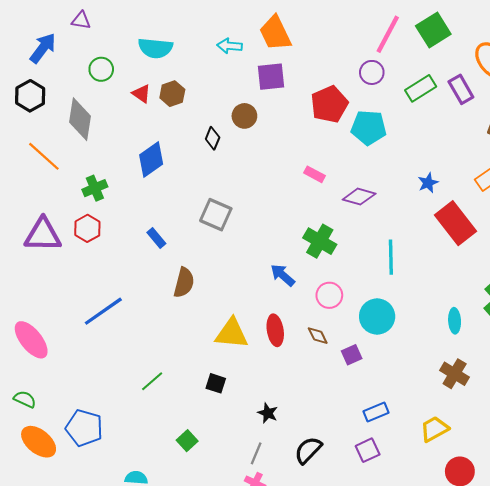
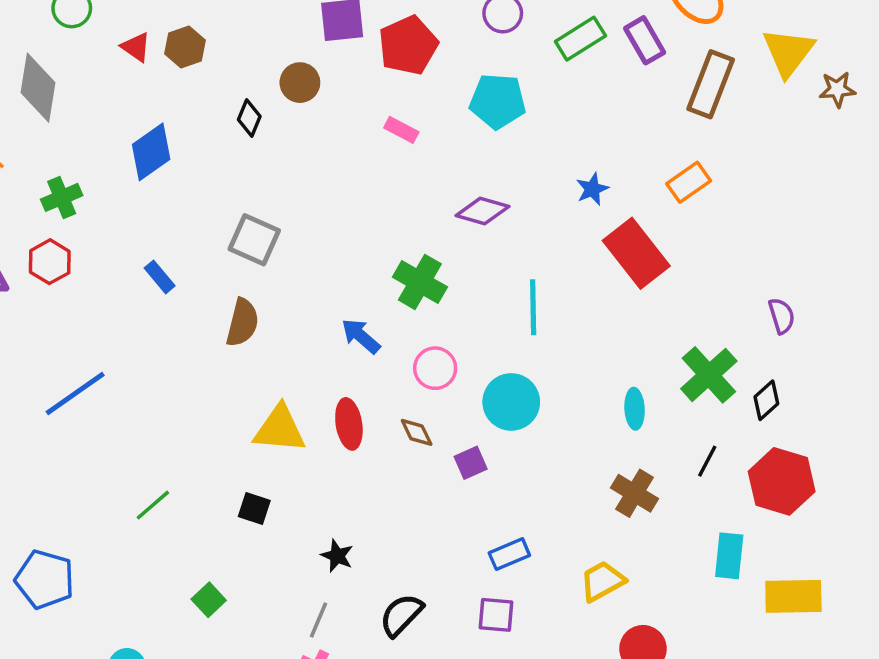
red pentagon: (329, 104) -> (408, 45), moved
pink rectangle: (314, 174) -> (401, 130), moved
brown semicircle: (184, 283) -> (242, 323), moved
purple square: (368, 450) -> (496, 615), turned 30

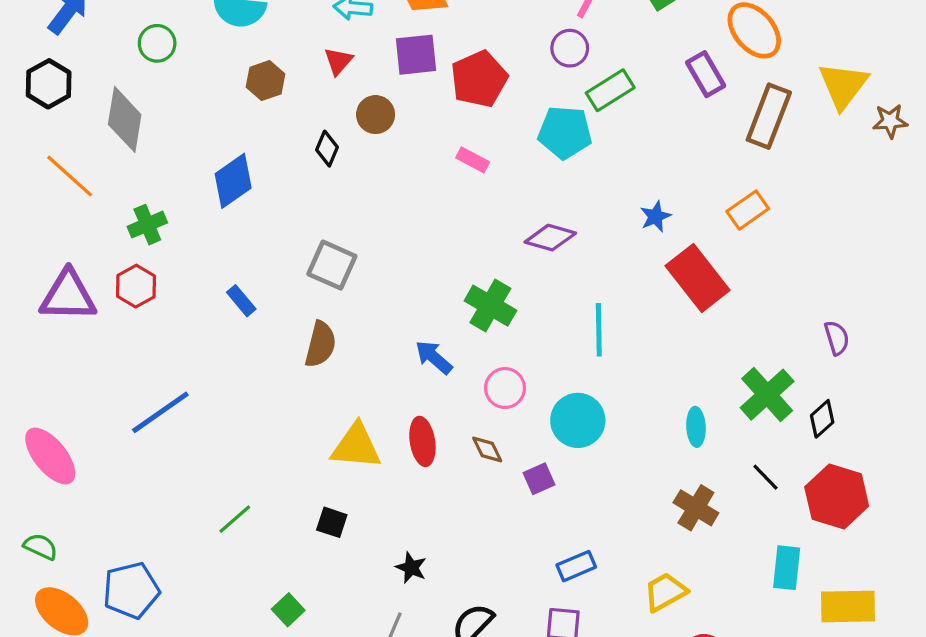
green rectangle: (580, 39) -> (610, 90), moved
red triangle: (136, 47) -> (338, 61), moved, turned 36
black line: (707, 461) -> (766, 477), turned -72
blue pentagon: (45, 579) -> (131, 590), turned -30

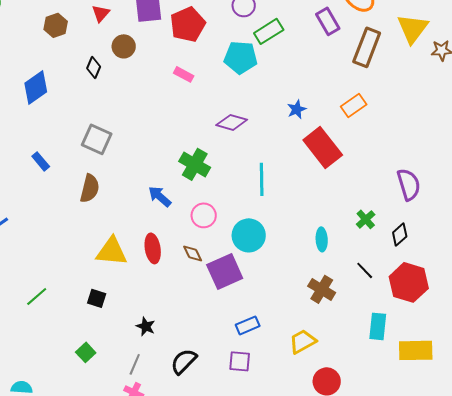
purple semicircle: (837, 338) -> (409, 184), size x1.5
green cross: (767, 395) -> (366, 219), size x0.6
purple square: (539, 479) -> (225, 271), size x1.8
green square: (288, 610) -> (86, 352), moved

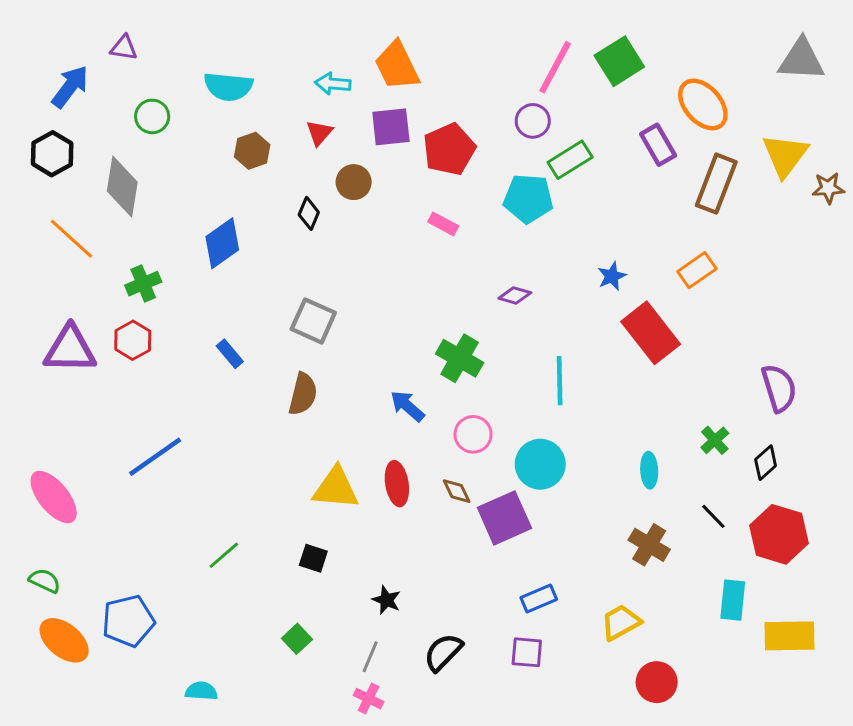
purple diamond: (232, 122) -> (515, 296), size x0.7

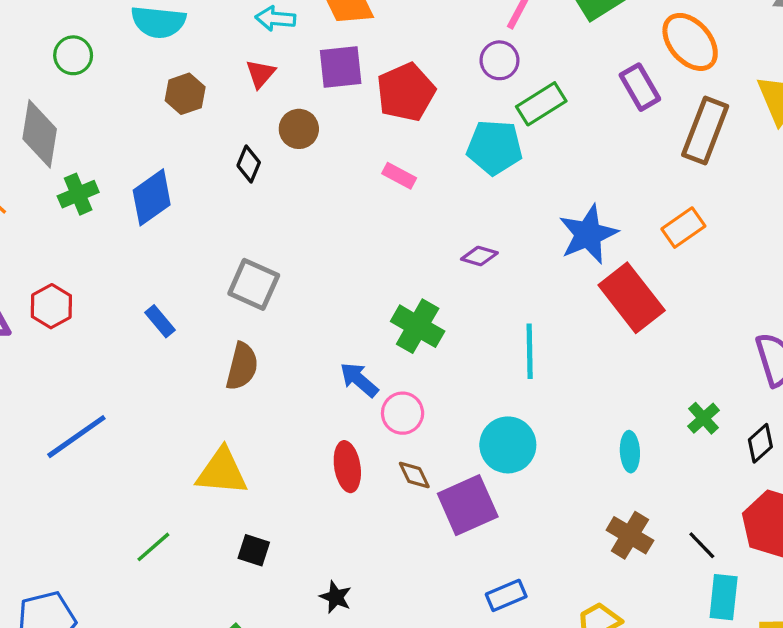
blue star: (612, 276) -> (588, 234), size x1.8
green cross: (143, 284) -> (78, 194), moved
pink circle: (473, 434) -> (403, 413), moved
yellow triangle: (336, 488) -> (222, 472), moved
black line: (713, 516) -> (702, 545), moved

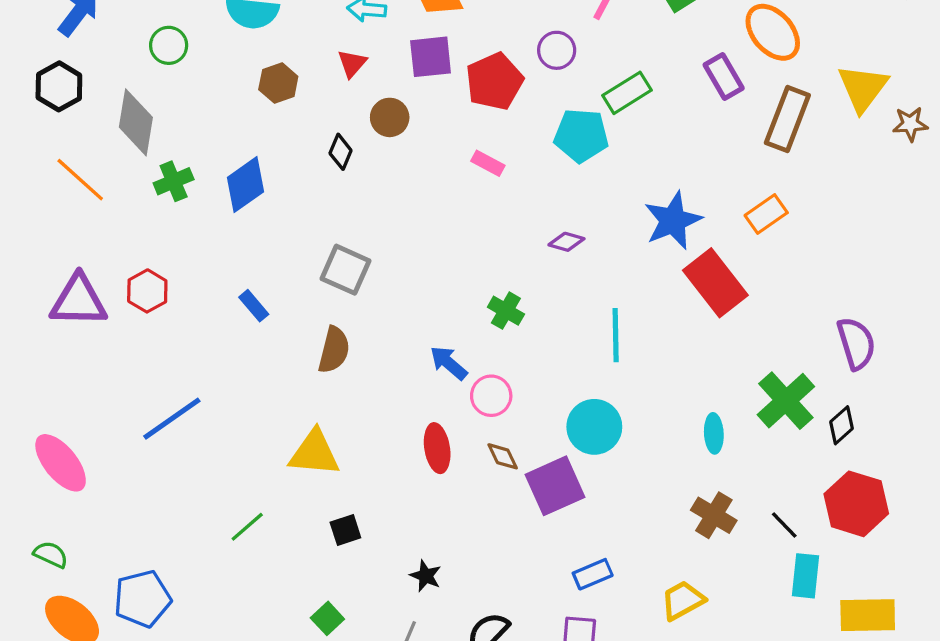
purple circle: (500, 60) -> (557, 50), moved
green cross: (418, 326) -> (506, 311), size x0.7
green cross: (703, 418) -> (786, 401), size x1.8
black square: (254, 550) -> (345, 530), turned -36

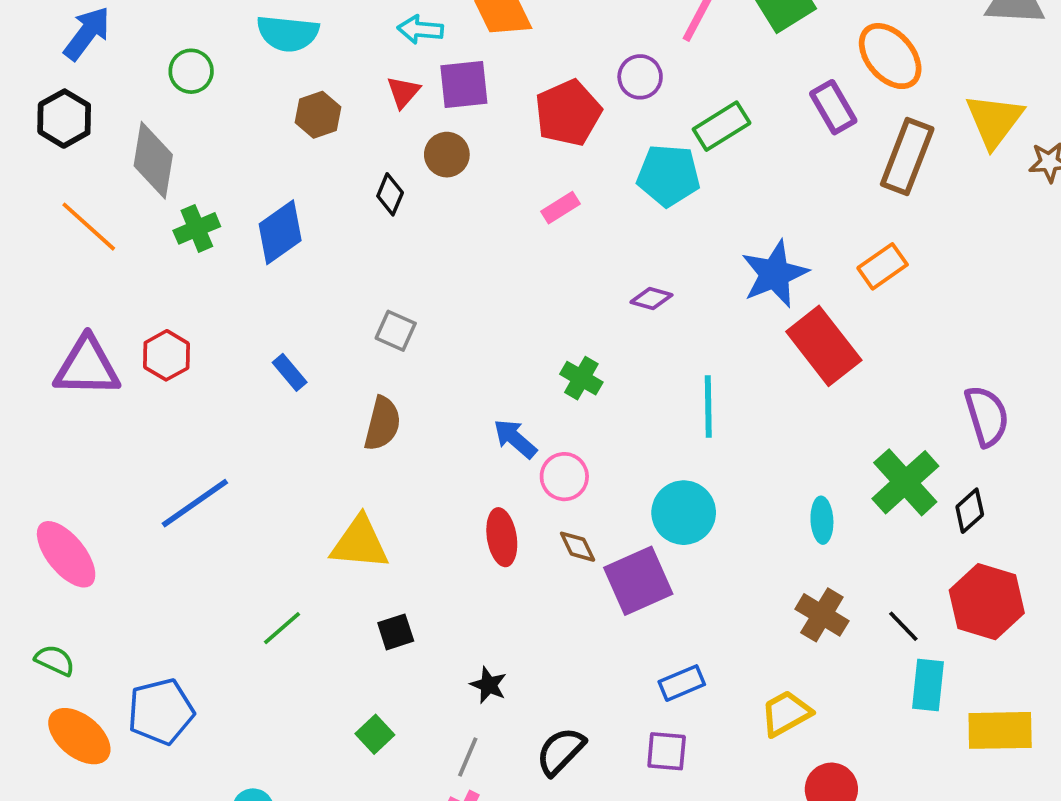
purple square: (431, 57) -> (464, 84), moved
pink rectangle: (488, 163) -> (561, 208), turned -60
gray square: (345, 270) -> (396, 331), size x0.7

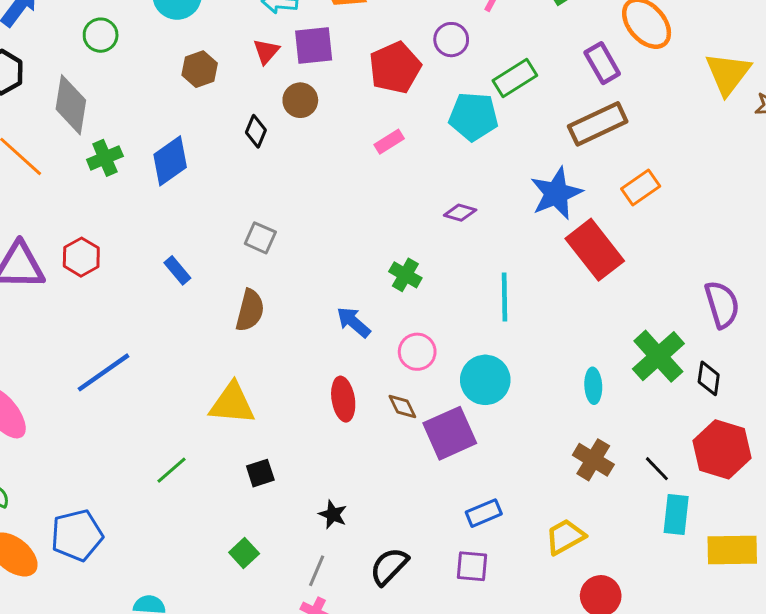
brown rectangle: (907, 156) -> (598, 124), moved, turned 44
pink circle: (564, 477) -> (417, 352), moved
black diamond: (970, 511) -> (709, 378), turned -40

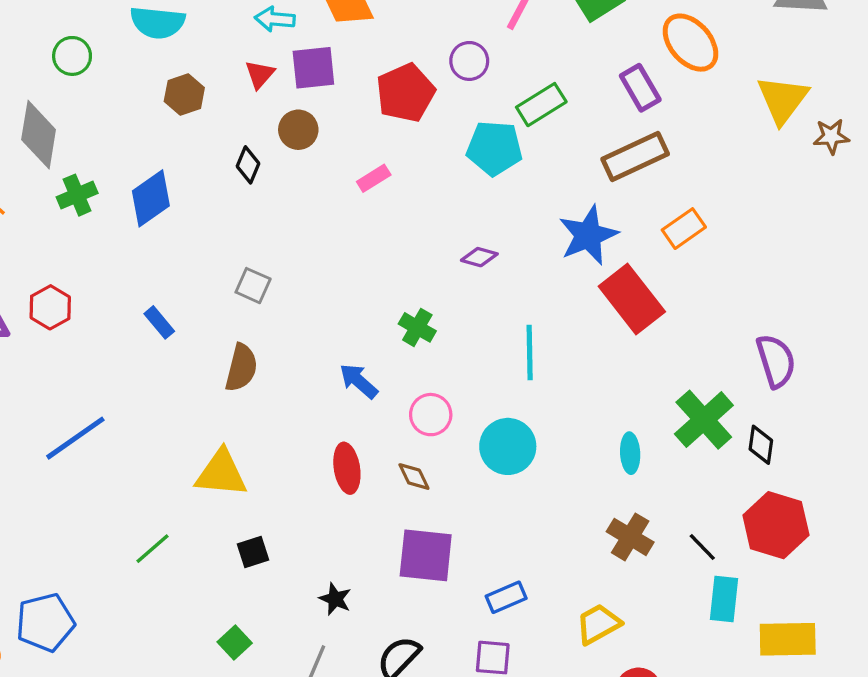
pink rectangle: (389, 142) -> (374, 178), moved
purple square: (450, 433) -> (426, 555), moved, turned 30

